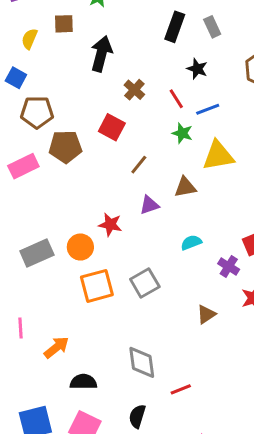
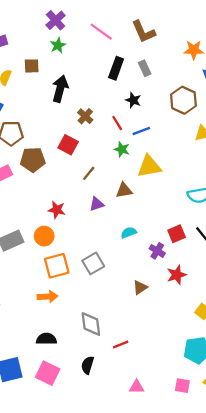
red star: (110, 225) -> (57, 210), moved
orange arrow: (56, 347) -> (48, 297), moved, turned 36

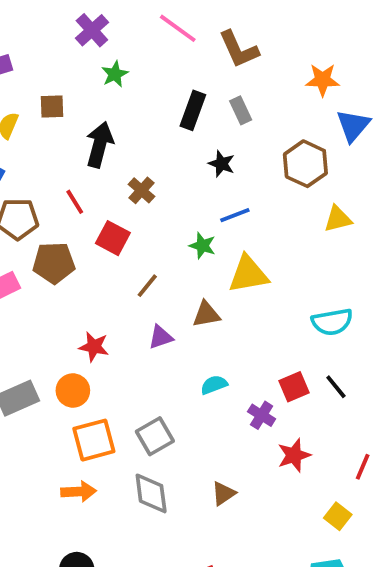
pink line: (101, 32) -> (178, 28), moved
green star: (58, 45) -> (115, 74), moved
red line: (117, 123) -> (75, 202), moved
brown triangle: (140, 287) -> (223, 493), moved
gray diamond: (91, 324) -> (151, 493), moved

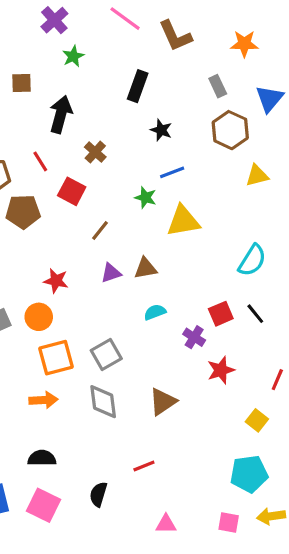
orange star: (323, 80) -> (244, 44), moved
gray rectangle: (241, 110) -> (218, 86), moved
brown triangle: (206, 314) -> (145, 268), moved
cyan semicircle: (332, 322) -> (252, 260), turned -48
brown triangle: (223, 493) -> (163, 402), size x1.4

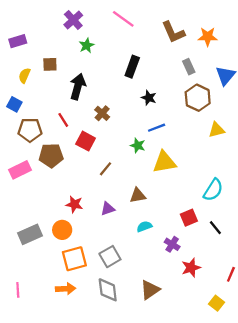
brown L-shape: (175, 36) -> (173, 32), moved
purple triangle: (111, 273) -> (108, 209), moved
red square: (221, 314) -> (189, 218), moved

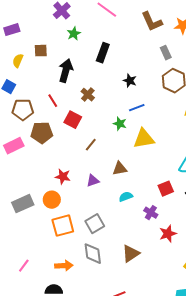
black rectangle: (132, 67) -> (103, 53), moved
orange arrow: (66, 289) -> (64, 266), moved
pink line: (18, 290) -> (24, 266), moved, turned 40

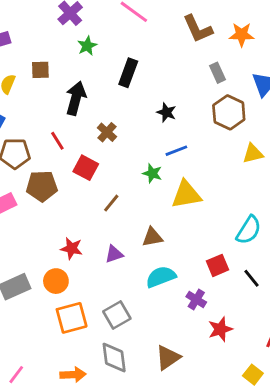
cyan semicircle: (126, 197) -> (161, 277), size x1.5

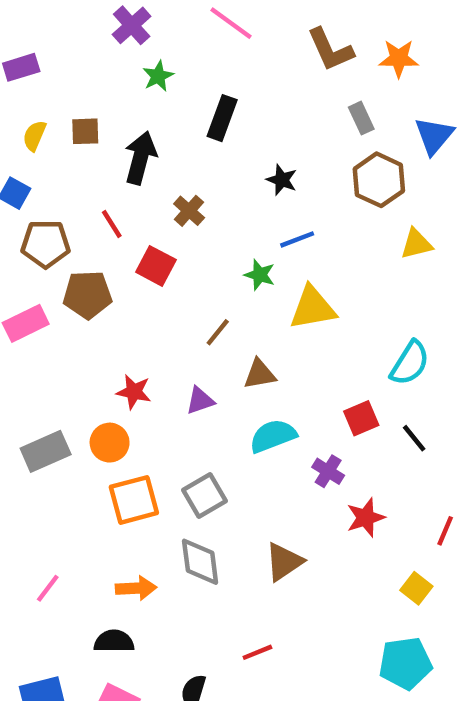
brown square: (40, 70) -> (85, 131), moved
brown line: (111, 203) -> (218, 332), moved

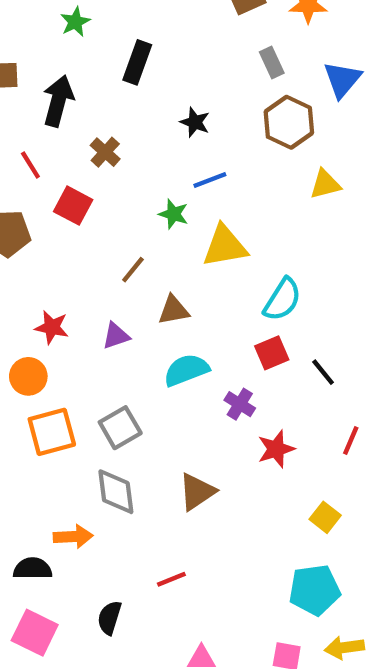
cyan semicircle: (410, 363) -> (282, 299), moved
red line: (445, 531) -> (351, 440), moved
orange arrow: (136, 588) -> (73, 537), moved

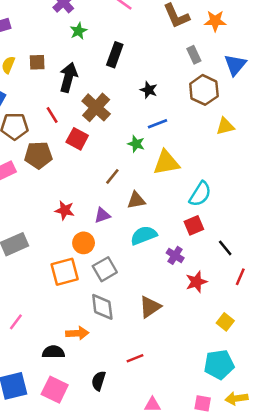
brown cross: (105, 152) -> (96, 107), size x1.6
black line: (323, 372) -> (225, 248), moved
orange circle: (28, 376) -> (84, 243), moved

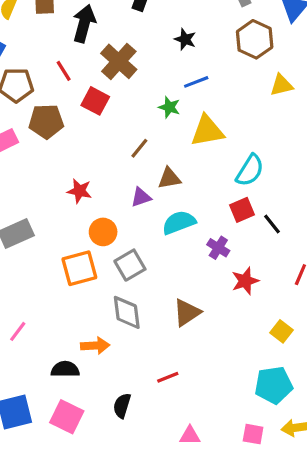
purple triangle: (102, 215) -> (141, 197), moved
black line: (225, 248) -> (272, 224), moved

